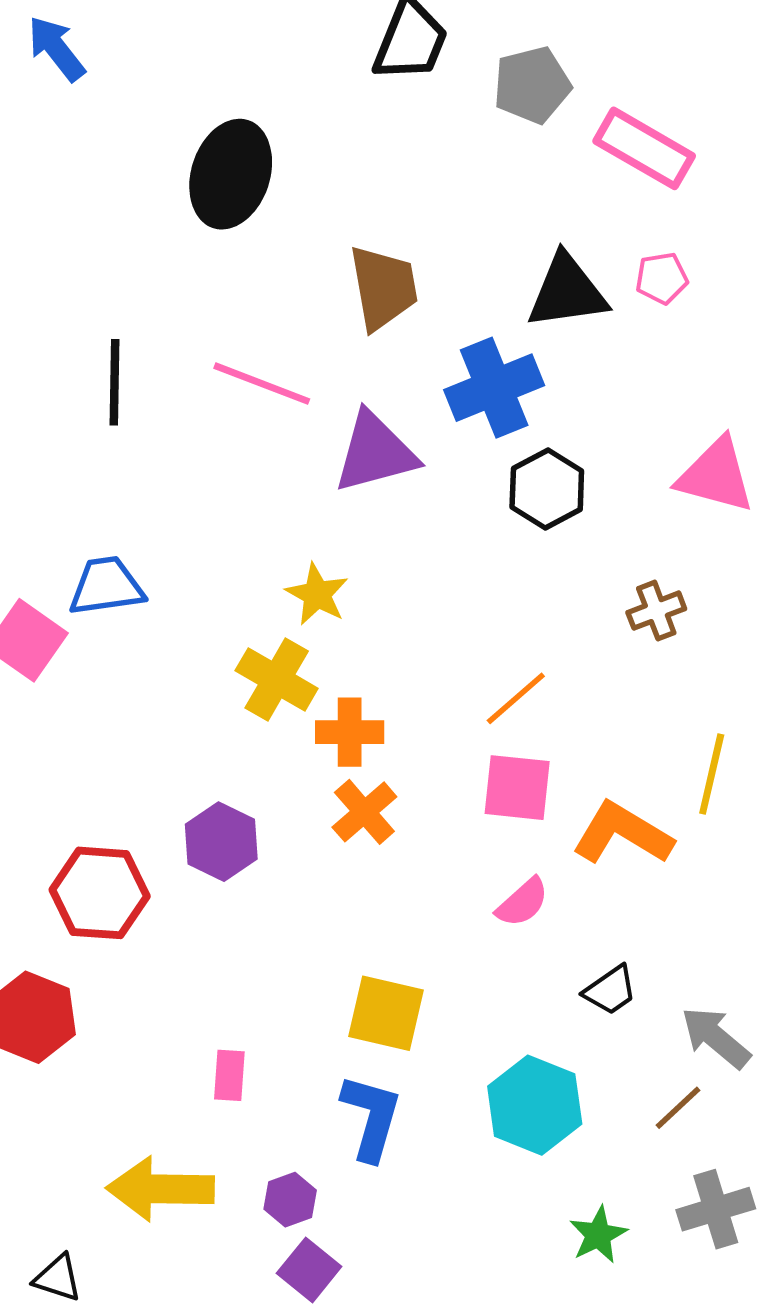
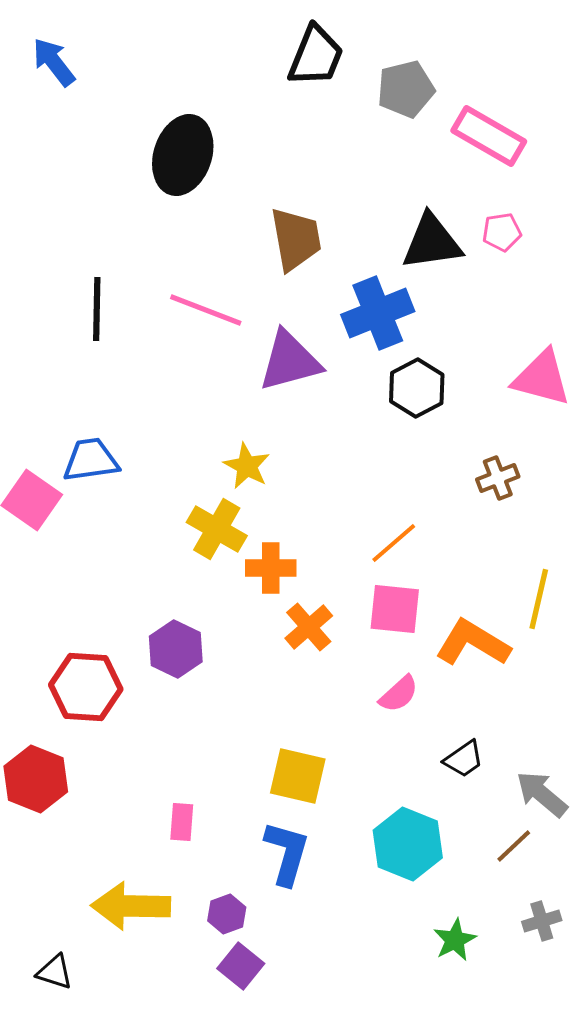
orange cross: (364, 812) -> (309, 627), moved
gray cross: (716, 1209) -> (542, 921), size x0.7

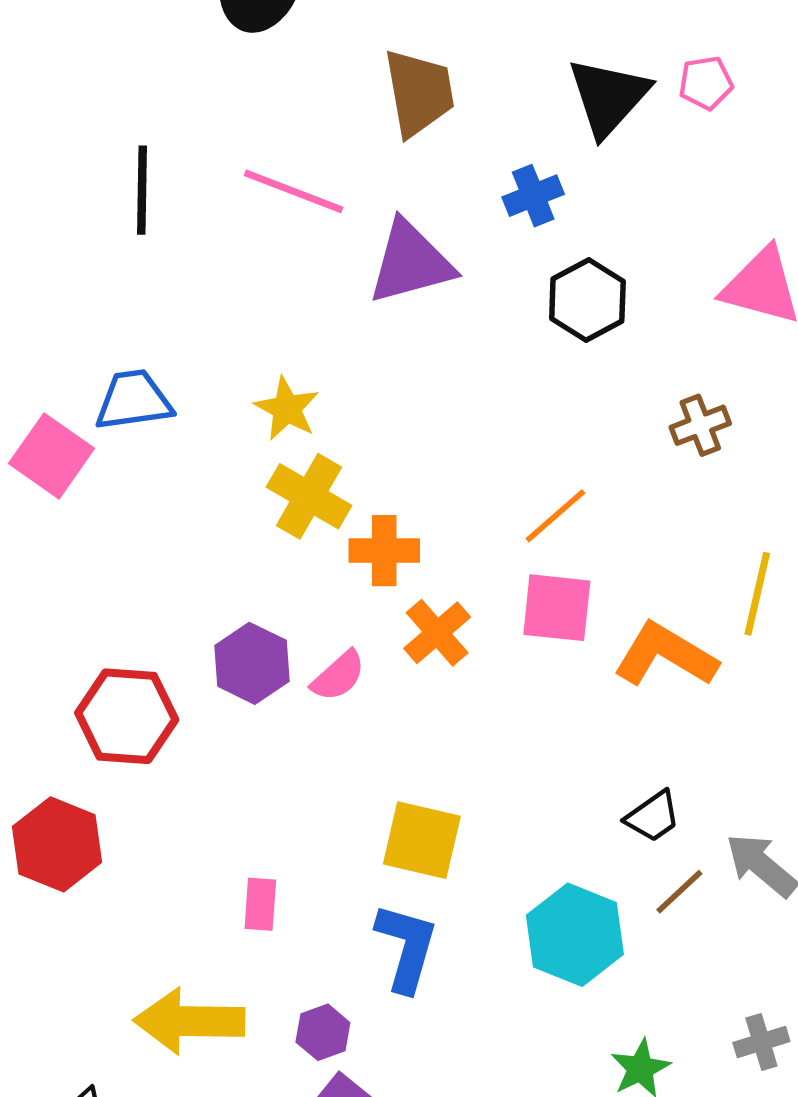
black triangle: (432, 242) -> (608, 97), turned -40
blue cross: (378, 313) -> (533, 196), size x0.6
yellow star: (247, 466) -> (287, 409), moved
pink semicircle: (399, 694) -> (338, 676), moved
brown line: (514, 846) -> (679, 892), moved

